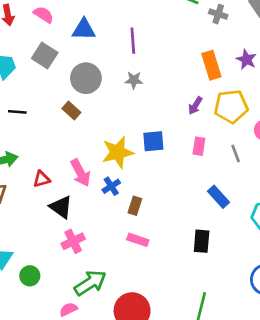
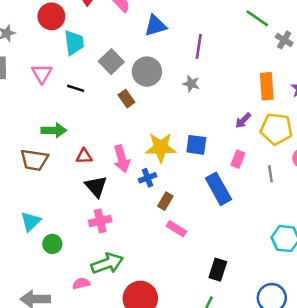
blue triangle: (84, 29) -> (155, 26), turned -30
gray square: (45, 56) -> (111, 62), moved
blue rectangle: (218, 197) -> (218, 189), moved, size x1.4
pink rectangle: (138, 240) -> (176, 229), moved
black rectangle: (202, 241) -> (218, 270), moved

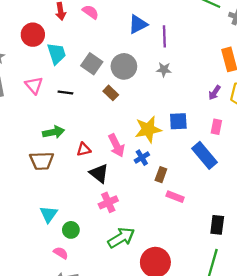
blue triangle: (155, 26) -> (138, 24), moved
pink semicircle: (81, 284) -> (61, 253), moved, turned 56

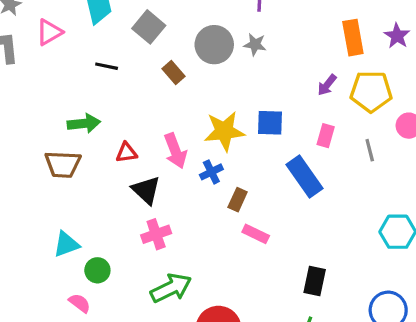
gray circle: (124, 66) -> (214, 45), moved
pink triangle: (34, 85) -> (49, 32), moved, turned 36
cyan triangle: (49, 214) -> (66, 244), turned 30

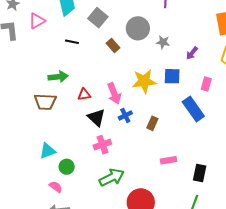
gray star: (255, 44) -> (163, 42), moved
purple arrow: (327, 85) -> (192, 53), moved
blue cross: (211, 172) -> (125, 115), moved
pink rectangle: (256, 234) -> (169, 160), moved, turned -35

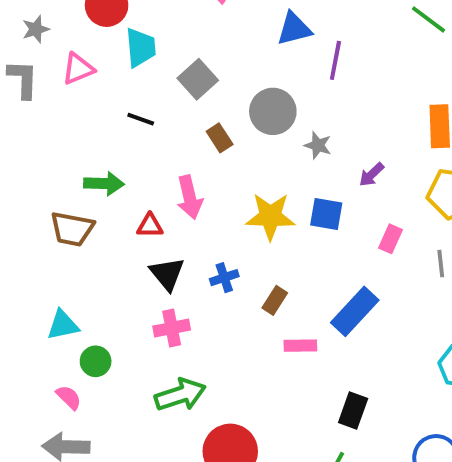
pink arrow: (114, 93) -> (190, 197), moved
blue rectangle: (193, 109) -> (355, 311), moved, turned 70
pink rectangle: (169, 160) -> (300, 346), moved

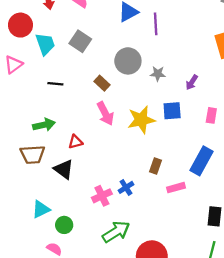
gray square: (198, 79) -> (80, 41), moved
pink arrow: (190, 197) -> (105, 114), moved
black triangle: (167, 274) -> (64, 169), moved
blue cross: (224, 278) -> (126, 187), moved

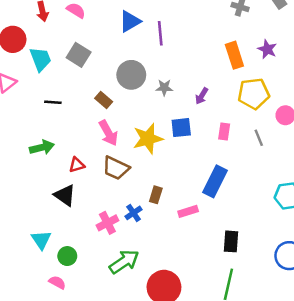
brown trapezoid: (32, 155) -> (116, 168), moved, turned 30
brown rectangle: (155, 166) -> (156, 195), moved
cyan triangle: (41, 209) -> (41, 240), turned -36

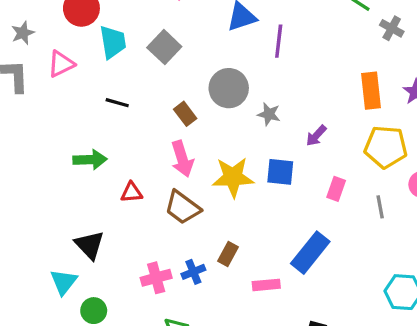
black triangle: (65, 195) -> (90, 245), moved

